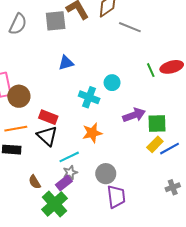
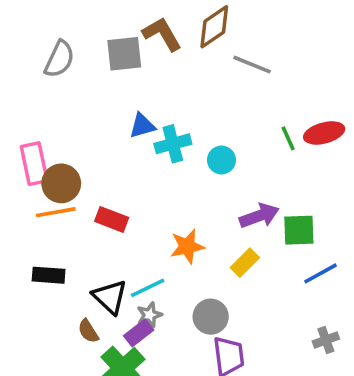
cyan cross: (89, 97) -> (173, 144), moved, turned -36
orange line: (16, 129) -> (56, 212), moved
black triangle: (47, 136) -> (110, 297), moved
yellow rectangle: (155, 144) -> (245, 263), moved

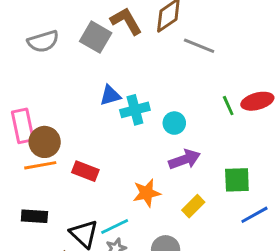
gray square: (124, 54) -> (96, 37), turned 36
gray semicircle: (59, 59) -> (43, 41), turned 48
purple arrow: (259, 216) -> (185, 159), moved

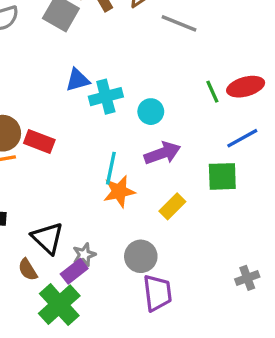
red rectangle: (85, 171) -> (39, 142), moved
blue line: (254, 215) -> (242, 138), moved
cyan line: (115, 226) -> (111, 168), moved, turned -52

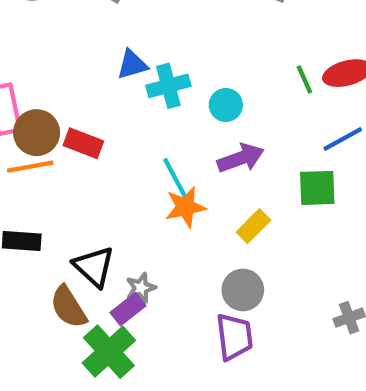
cyan line: (111, 168) -> (175, 177), turned -40
gray circle: (141, 256) -> (243, 290), moved
brown semicircle: (28, 270) -> (68, 307), size x1.5

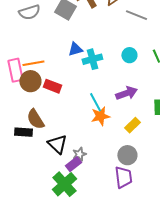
cyan circle: (226, 105) -> (129, 55), moved
orange line: (30, 167) -> (33, 63), moved
brown semicircle: (68, 307) -> (35, 119), moved

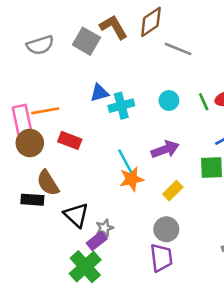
brown circle: (30, 81) -> (30, 143), moved

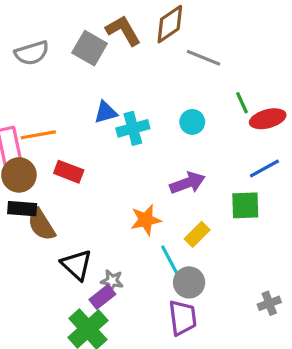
green line: (204, 102) -> (242, 103), moved
cyan line: (125, 161) -> (170, 260), moved
black rectangle: (32, 200) -> (22, 209), moved
gray star: (105, 228) -> (112, 281), turned 30

